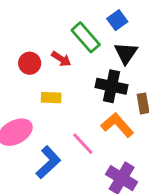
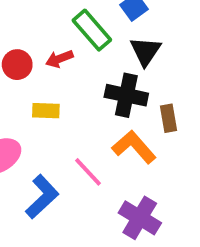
red arrow: (61, 59) -> (59, 59), turned 126

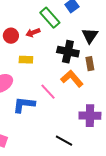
black triangle: (146, 51) -> (90, 36), moved
blue L-shape: (42, 197) -> (24, 105), turned -130
purple cross: (140, 218) -> (90, 116), moved, turned -30

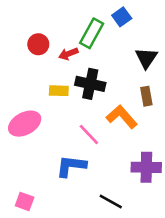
green rectangle: (50, 18) -> (92, 33), turned 70
red circle: (11, 36) -> (38, 44), moved
black cross: (68, 52) -> (90, 84), moved
blue L-shape: (24, 105) -> (71, 166), moved

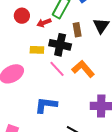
brown rectangle: (146, 96) -> (77, 30), moved
pink line: (89, 135) -> (57, 69), moved

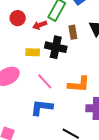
pink line: (57, 69) -> (45, 81), moved
orange L-shape: (83, 69) -> (79, 84), moved, turned 135

